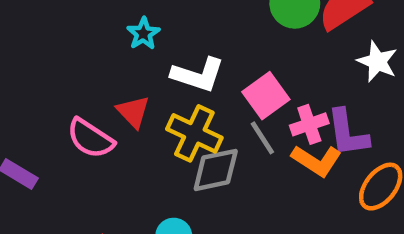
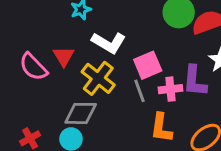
purple L-shape: (348, 133) -> (195, 81), moved
orange L-shape: (317, 161) -> (161, 128), moved, turned 52
gray diamond: (216, 170) -> (81, 113), moved

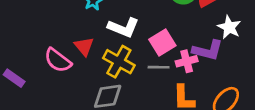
purple L-shape: (195, 81) -> (208, 50), turned -72
gray line: (140, 91) -> (159, 67), turned -60

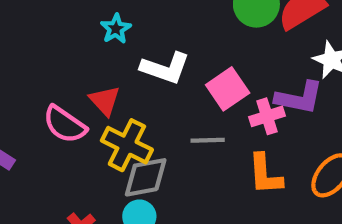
yellow cross: (119, 62) -> (127, 145), moved
gray line: (159, 67) -> (208, 140), moved

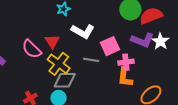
purple L-shape: (299, 98) -> (142, 40), moved
gray line: (208, 140) -> (91, 60), moved
orange L-shape: (265, 174) -> (125, 77), moved

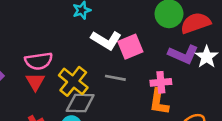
red triangle: (52, 41) -> (35, 82), moved
pink square: (110, 46) -> (130, 47), moved
pink semicircle: (32, 49) -> (39, 61), turned -55

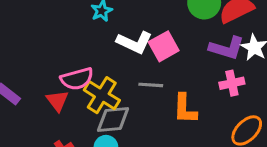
pink semicircle: (39, 61) -> (77, 79), moved
pink cross: (161, 82) -> (232, 83), moved
orange L-shape: (159, 102) -> (185, 109), moved

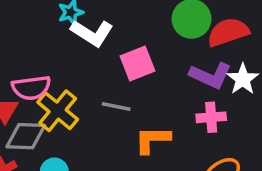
white L-shape: (134, 42) -> (92, 33), moved
orange L-shape: (185, 109) -> (152, 140), turned 80
gray diamond: (113, 119) -> (26, 136), moved

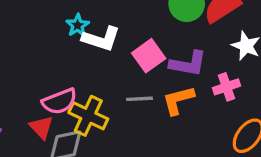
purple L-shape: (211, 75) -> (188, 64), moved
orange L-shape: (152, 140) -> (178, 100), moved

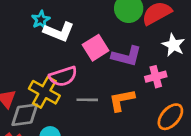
gray line: (139, 99) -> (87, 100), moved
orange L-shape: (178, 100) -> (122, 100), moved
pink semicircle: (60, 101) -> (63, 76), moved

